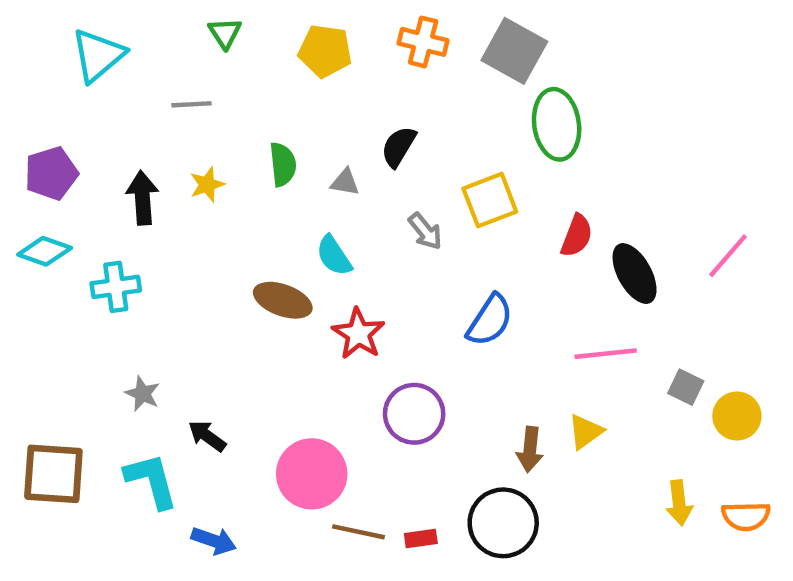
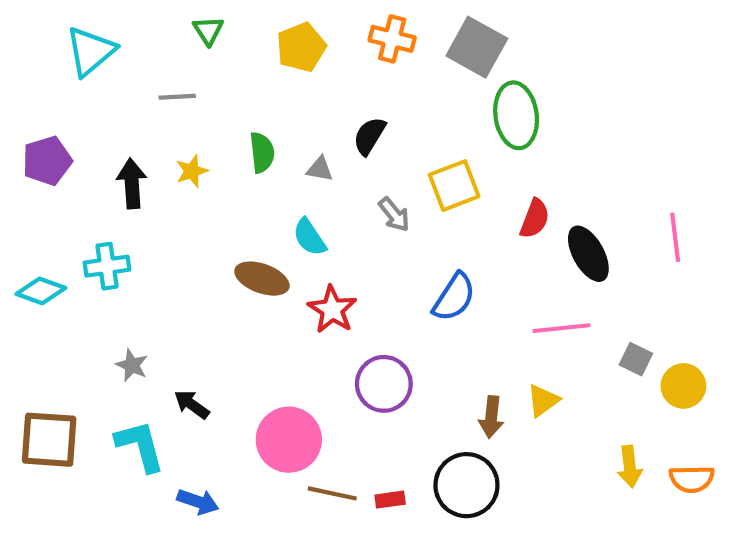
yellow pentagon: (325, 51) -> (301, 47), turned -30
cyan diamond: (45, 251) -> (41, 291), moved
pink line: (728, 256) -> (675, 237), turned -48

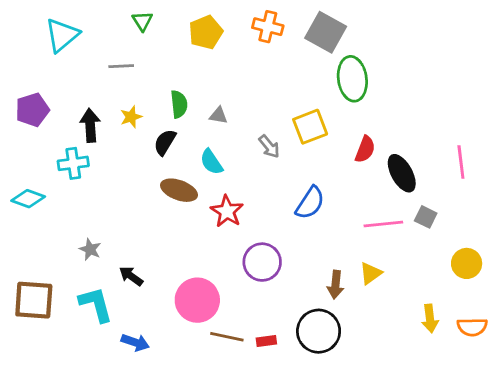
black semicircle: (369, 136) -> (165, 142), moved
cyan cross: (107, 266) -> (73, 163), moved
gray square: (636, 359) -> (426, 217), moved

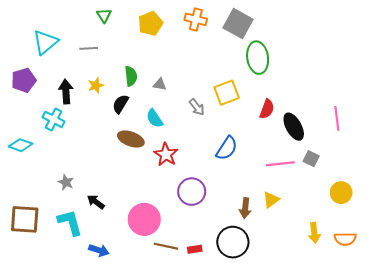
cyan triangle: (62, 35) -> (45, 42), moved
cyan cross: (73, 163) -> (54, 119), turned 35

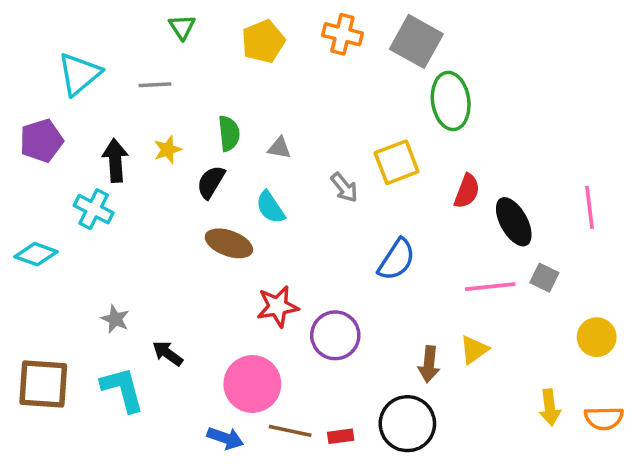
red star: (166, 154) -> (278, 306), moved, turned 30
blue arrow: (99, 250) -> (225, 438), moved

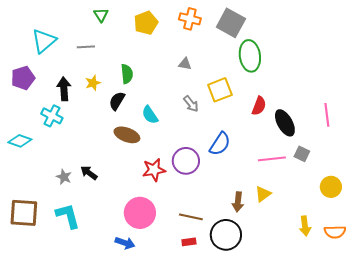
gray triangle: (279, 148) -> (185, 64), moved
purple circle: (335, 335) -> (186, 161), moved
black arrow: (168, 353) -> (89, 173), moved
brown line: (290, 431) -> (191, 217), moved

